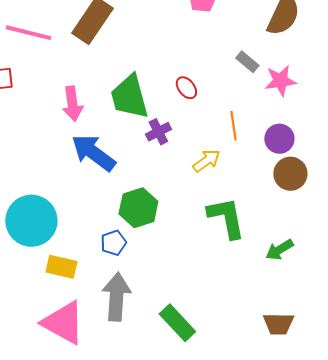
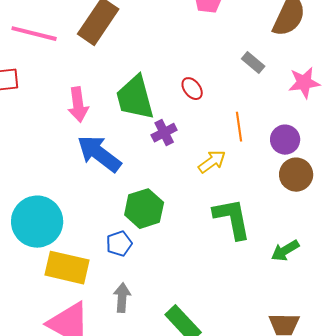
pink star: (280, 81) -> (304, 83), moved
yellow rectangle: (61, 267) -> (67, 268), size x1.4
gray arrow: (116, 297) -> (122, 298), size x0.6

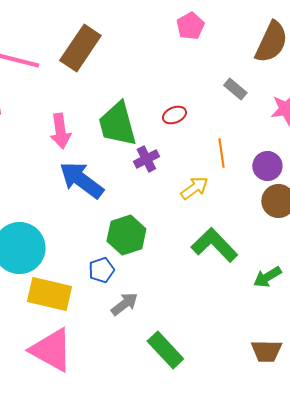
red ellipse: (192, 89) -> (174, 115), turned -75
green L-shape: (232, 219) -> (214, 245), turned -33
gray arrow: (122, 298) -> (124, 304), moved, turned 48

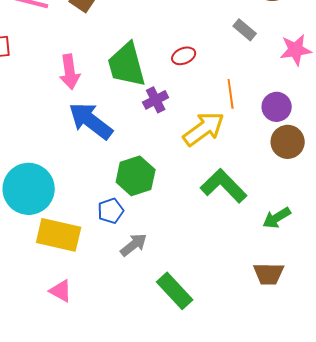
yellow arrow: (194, 188) -> (204, 129), size x1.5
pink triangle: (51, 350) -> (61, 291), size x0.5
brown trapezoid: (266, 351) -> (269, 274), moved

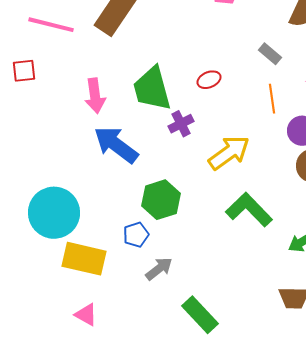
orange line: (231, 94) -> (272, 99), moved

